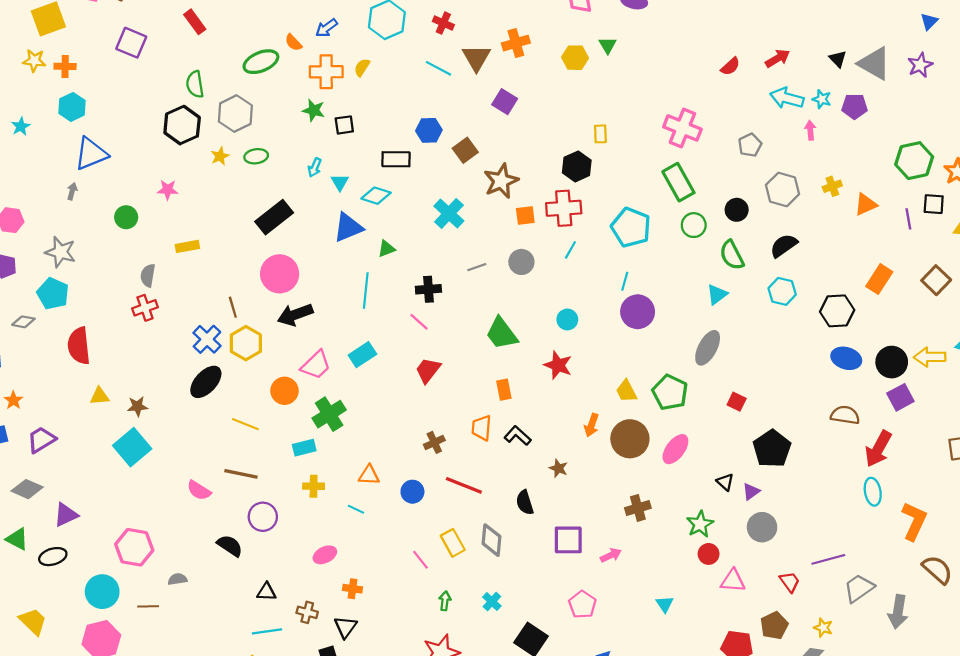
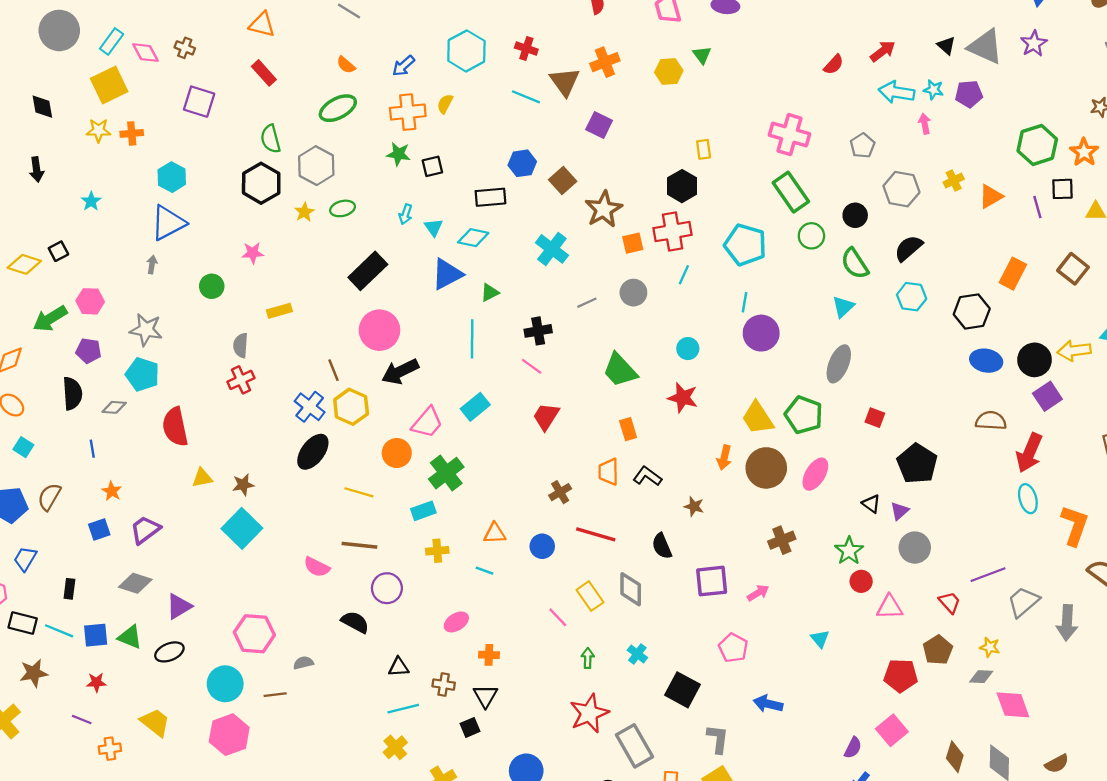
orange semicircle: (293, 43) -> (346, 65), moved
cyan hexagon: (72, 107) -> (172, 177), moved
yellow trapezoid: (626, 391) -> (758, 418), size x1.4

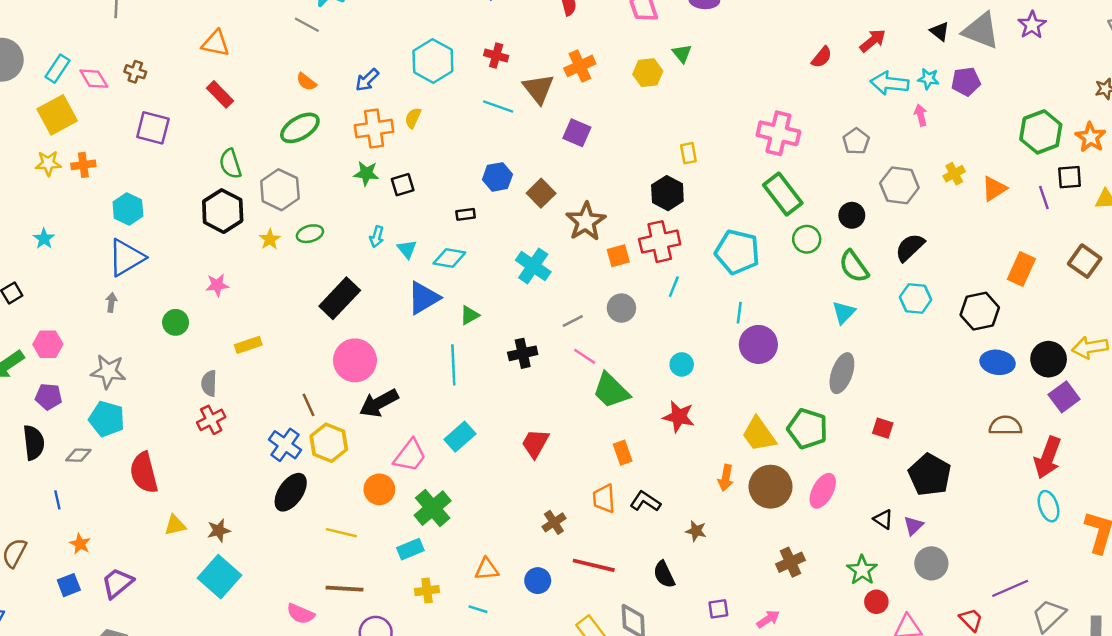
black rectangle: (490, 197) -> (466, 214), size x0.6
pink line: (532, 366) -> (585, 356), moved
purple square: (712, 581) -> (718, 609), size x0.6

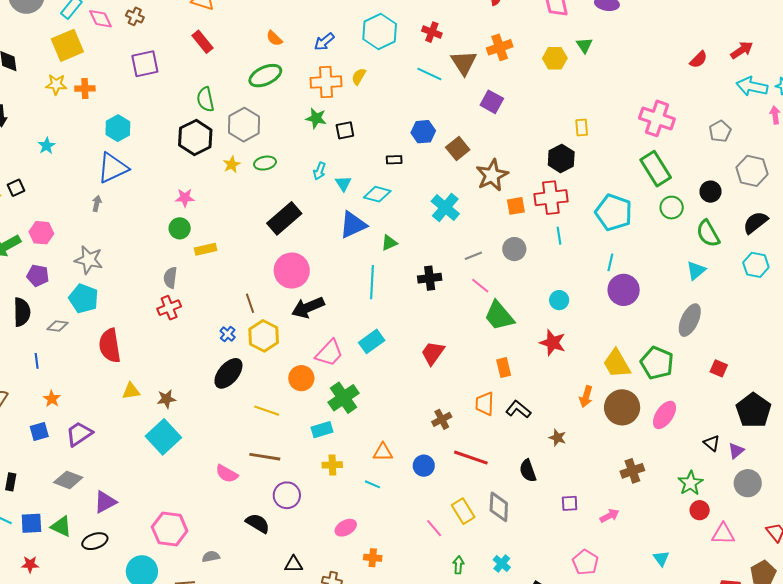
purple square: (153, 128) -> (145, 64), turned -32
cyan line: (674, 287) -> (559, 236), turned -36
green circle: (176, 322) -> (180, 228), moved
blue cross: (285, 445) -> (228, 334), size x0.6

